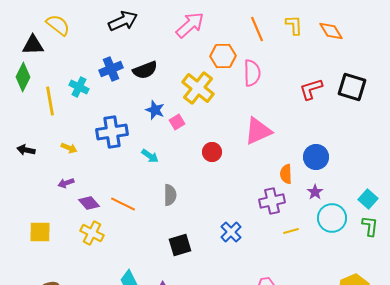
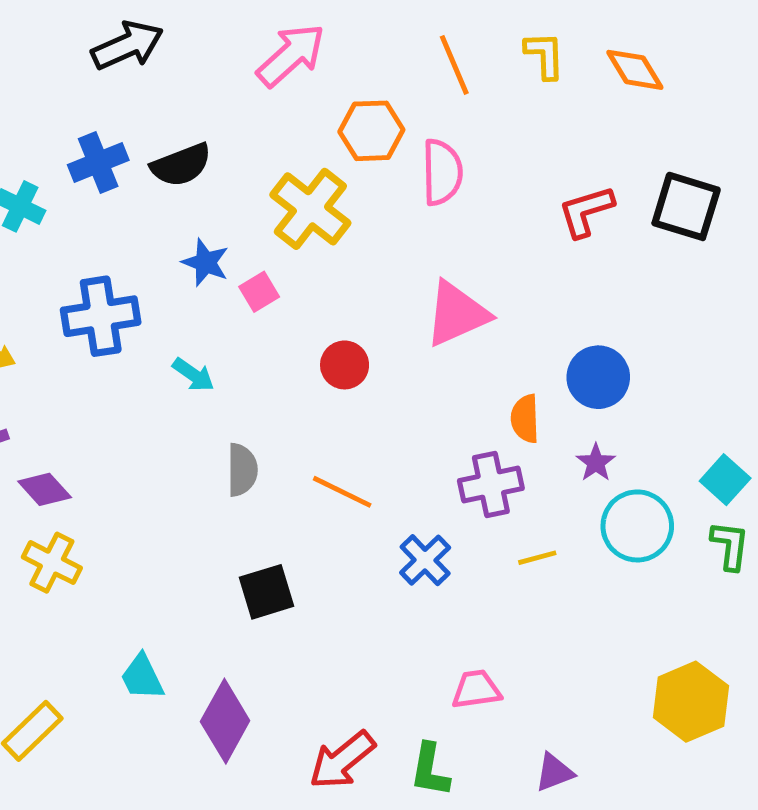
orange line: (123, 204) -> (342, 492), moved
blue cross: (231, 232) -> (425, 560), moved

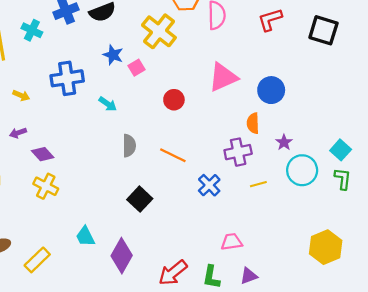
red L-shape: (586, 211) -> (270, 20), moved
blue circle: (598, 377) -> (271, 90), moved
black square: (266, 592) -> (140, 199), turned -30
purple triangle: (554, 772) -> (249, 276), moved

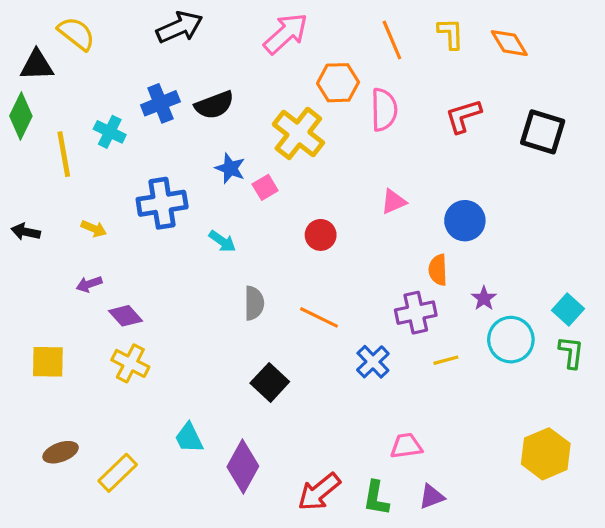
pink triangle: (223, 77) -> (394, 202), size x0.6

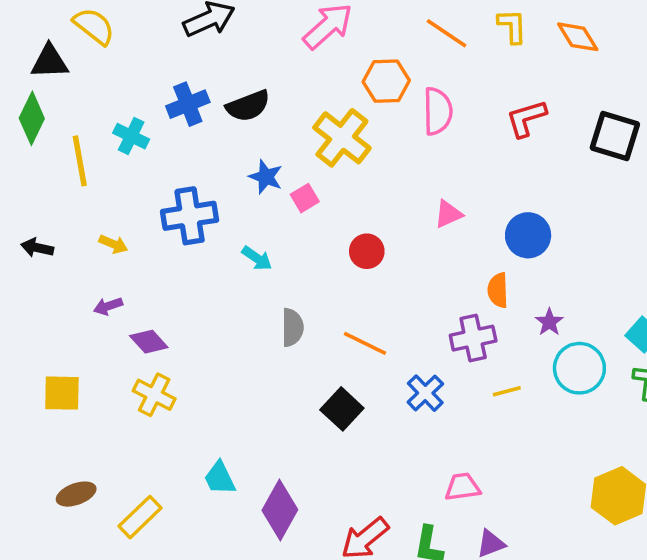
orange line: (392, 40) -> (447, 33), turned -33
black square: (270, 382) -> (342, 409), moved

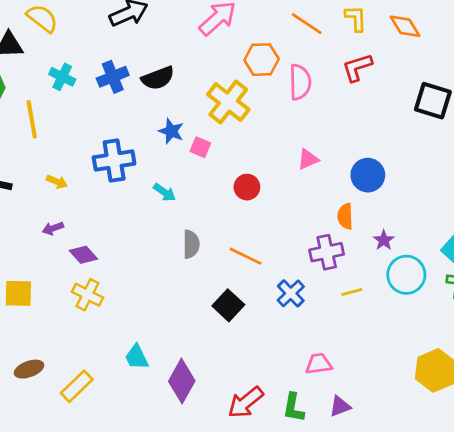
red L-shape: (526, 118) -> (357, 67), moved
cyan cross: (131, 136) -> (62, 77), moved
pink square: (305, 198) -> (200, 147), turned -36

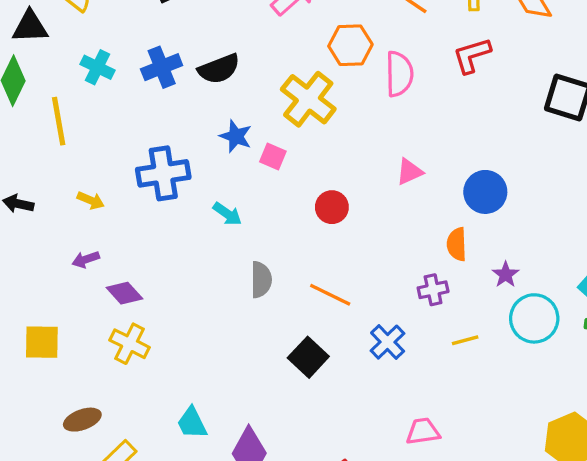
purple cross: (327, 252) -> (433, 290), size x0.7
brown ellipse: (29, 369) -> (82, 420), moved

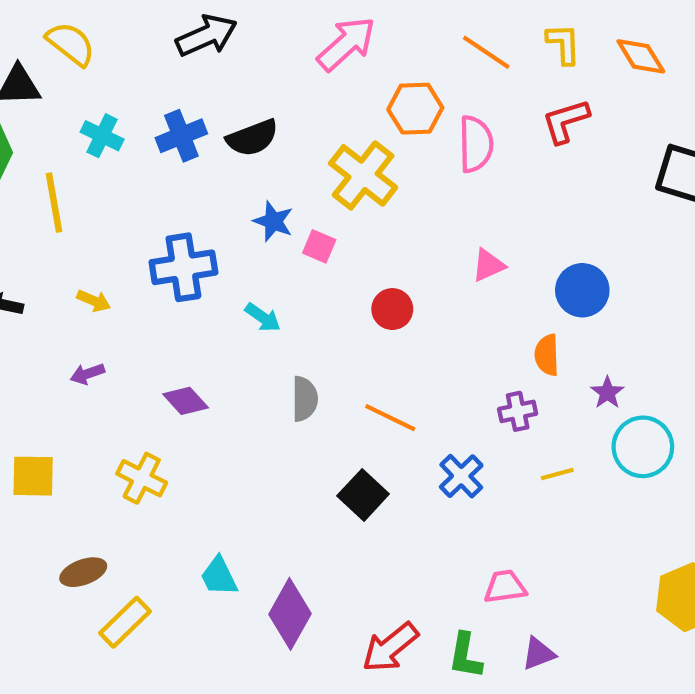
purple diamond: (124, 293) -> (186, 401), moved

